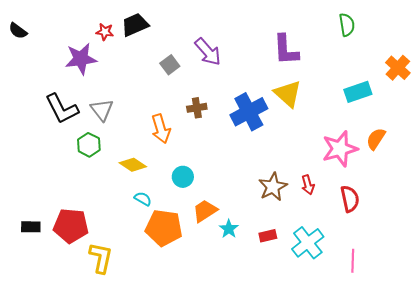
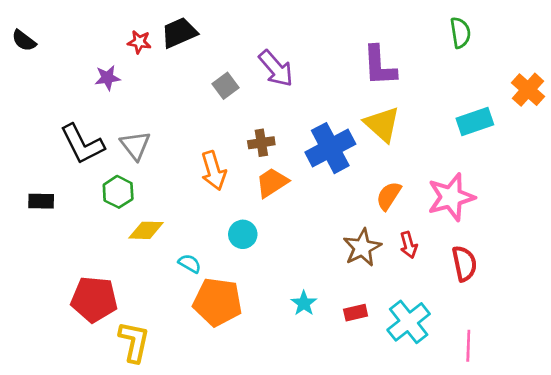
purple star: (81, 59) -> (107, 78), size x0.6
orange semicircle: (376, 139) -> (389, 196), moved
yellow diamond: (133, 165) -> (146, 230), moved, turned -32
orange trapezoid: (205, 211) -> (272, 183), moved
black rectangle: (31, 227) -> (41, 201), moved

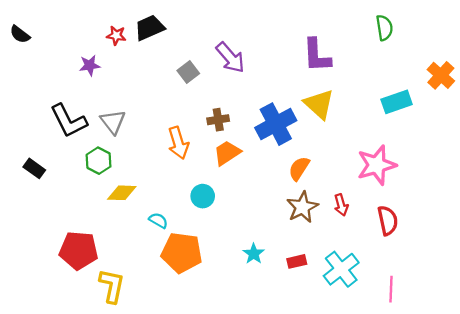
orange semicircle: (389, 196) -> (299, 168), moved
black rectangle: (41, 201) -> (34, 168), turned 35

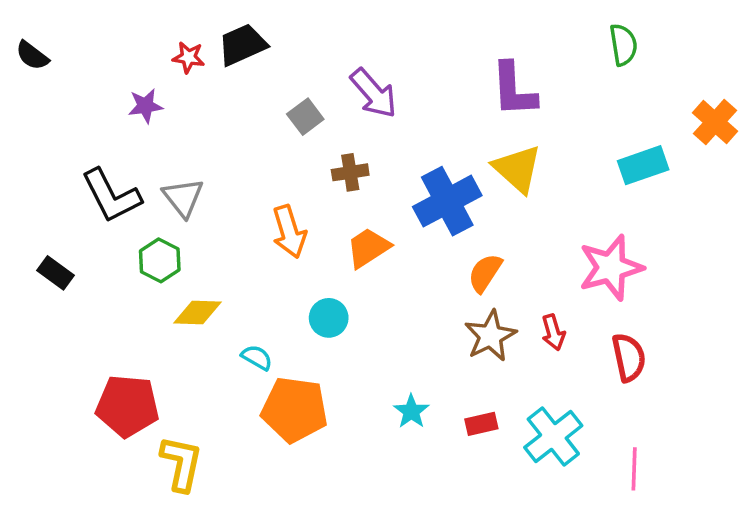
brown cross: (218, 120) -> (350, 172), moved

